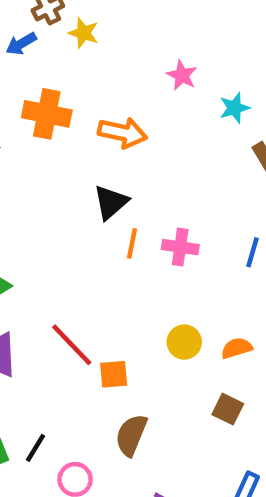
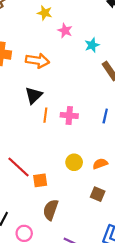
yellow star: (84, 33) -> (45, 13), moved

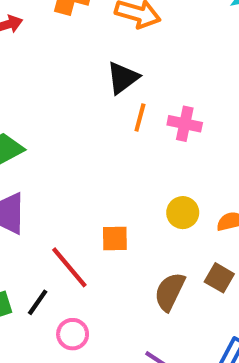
red line: (19, 167) -> (69, 267), moved
brown semicircle: (51, 210) -> (170, 292), moved

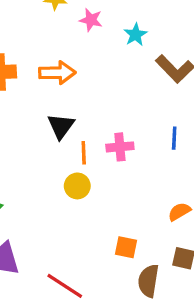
yellow circle: (183, 213) -> (77, 186), moved
orange square: (115, 238) -> (126, 247), moved, turned 30

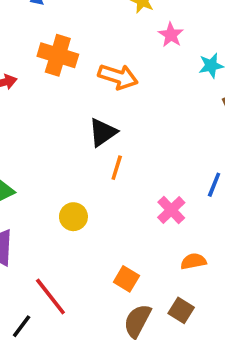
pink cross: (120, 147) -> (171, 210), moved, turned 32
yellow circle: (77, 186) -> (73, 217), moved

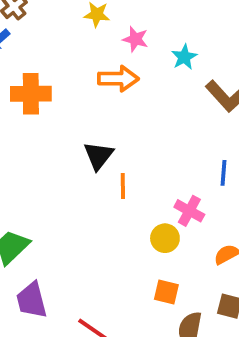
orange arrow: (118, 77) -> (118, 79), moved
yellow circle: (73, 217) -> (165, 238), moved

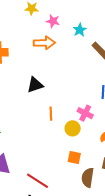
black triangle: (98, 156) -> (35, 85), turned 36
orange line: (123, 186) -> (51, 114), moved

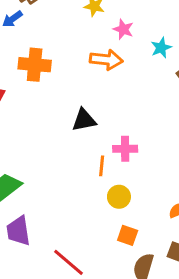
pink cross: (85, 113) -> (125, 149), moved, turned -35
yellow circle: (73, 128) -> (119, 197), moved

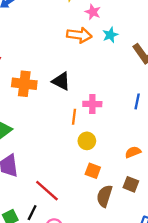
cyan star: (161, 48) -> (110, 35), moved
orange cross: (35, 65) -> (24, 84), moved
black triangle: (84, 120) -> (61, 81), turned 36

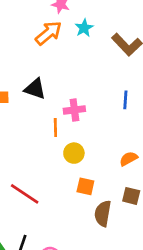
orange arrow: (79, 35) -> (49, 33), turned -40
red line: (47, 191) -> (25, 194), moved

